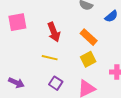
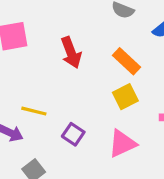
yellow line: (50, 58) -> (34, 111), moved

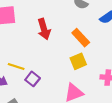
purple square: (73, 134) -> (33, 79), moved

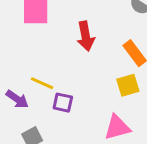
purple square: (33, 79) -> (63, 103), turned -32

